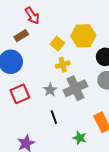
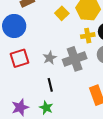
yellow cross: (63, 65) -> (88, 36), moved
green star: (80, 138) -> (46, 108), moved

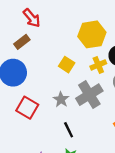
yellow square: (62, 13) -> (67, 65), moved
red square: (20, 58) -> (27, 108), turned -30

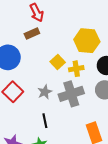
brown rectangle: (22, 42) -> (32, 34), moved
yellow cross: (98, 65) -> (76, 69), moved

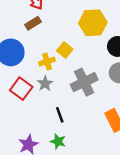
yellow cross: (76, 69) -> (47, 61), moved
gray star: (45, 92) -> (45, 84), moved

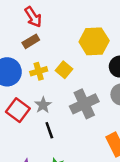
yellow cross: (47, 61) -> (39, 71), moved
black line: (60, 115) -> (49, 130), moved

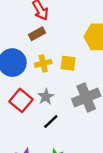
yellow square: (64, 70) -> (68, 63), turned -35
black line: (49, 130) -> (51, 122), turned 63

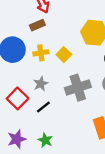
yellow square: (68, 63) -> (64, 55), turned 32
red square: (21, 100) -> (18, 98), moved

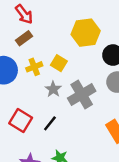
gray star: (41, 84) -> (53, 89), moved

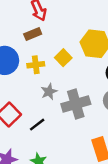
yellow square: (59, 63) -> (63, 58), moved

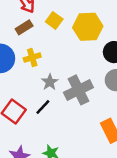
yellow square: (63, 58) -> (54, 20), moved
black line: (37, 125) -> (43, 107), moved

